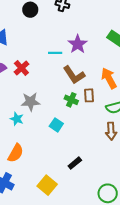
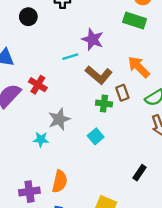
cyan star: (17, 119) -> (41, 139), moved
cyan square: (56, 125) -> (96, 136), turned 32
black rectangle: (75, 163) -> (139, 173), moved

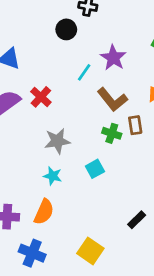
black circle: (28, 17) -> (66, 29), moved
cyan line: (70, 57) -> (84, 72), turned -49
cyan star: (41, 139) -> (53, 176), moved

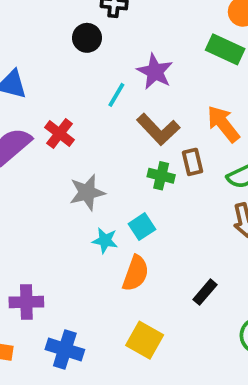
cyan star: (53, 176) -> (105, 240), moved
orange semicircle: (44, 212) -> (136, 273), moved

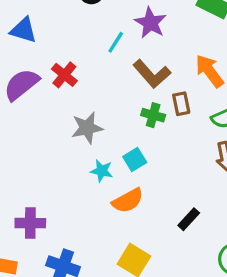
orange semicircle: (136, 273) -> (128, 201), turned 40

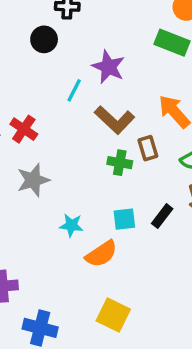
gray star: (87, 128) -> (33, 180), moved
cyan square: (135, 159) -> (124, 219), moved, turned 30
black rectangle: (189, 219) -> (162, 216), moved

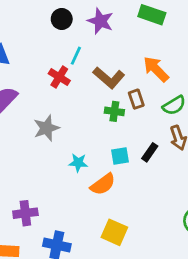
black circle: (44, 39) -> (62, 19), moved
purple star: (108, 67) -> (100, 21), moved
red cross: (24, 129) -> (59, 77), moved

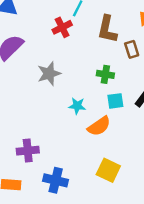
red cross: (59, 77) -> (62, 27), turned 30
brown L-shape: (109, 78) -> (107, 29), turned 60
green cross: (114, 111) -> (105, 74), moved

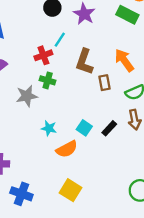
green cross: (105, 74) -> (48, 80), moved
cyan square: (115, 101) -> (84, 128), turned 35

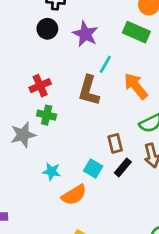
cyan line: (60, 40) -> (105, 64), moved
brown rectangle: (104, 83) -> (115, 143), moved

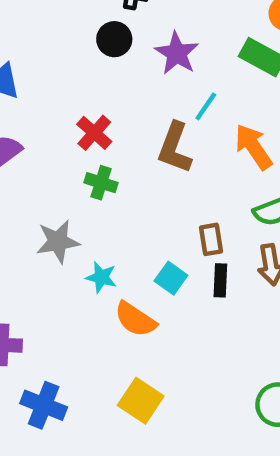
red cross: (40, 86) -> (94, 133), turned -30
gray star: (23, 135) -> (58, 242), moved
black rectangle: (123, 167) -> (220, 280), turned -42
orange semicircle: (74, 195) -> (135, 319), turned 60

